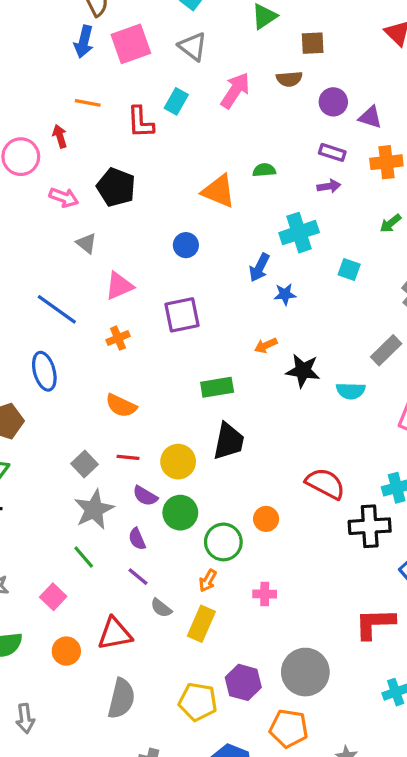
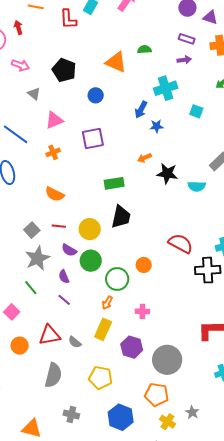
black pentagon: (116, 187) -> (64, 70), moved
gray semicircle: (161, 608) -> (75, 342), moved
purple hexagon: (243, 682) -> (132, 347), moved

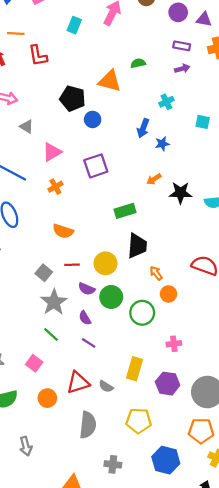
red L-shape: (68, 19) -> (38, 56), moved
black pentagon: (64, 70) -> (73, 98), moved
cyan cross: (166, 88) -> (166, 102), size x0.6
orange arrow: (107, 303) -> (156, 273), moved, turned 120

